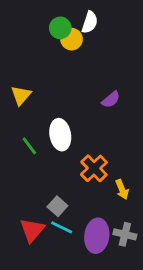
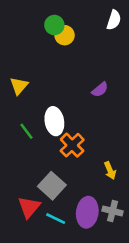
white semicircle: (90, 22) -> (114, 20), moved
orange cross: (94, 168) -> (72, 145), moved
gray square: (57, 206) -> (52, 186), size x1.5
cyan line: (62, 227) -> (56, 219), moved

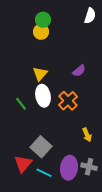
yellow circle: (64, 35) -> (41, 32), moved
yellow triangle: (19, 86) -> (40, 74), moved
orange cross: (72, 145) -> (68, 101), moved

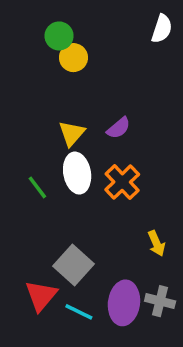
green circle: (43, 20) -> (59, 36), moved
purple semicircle: (79, 71) -> (119, 128), moved

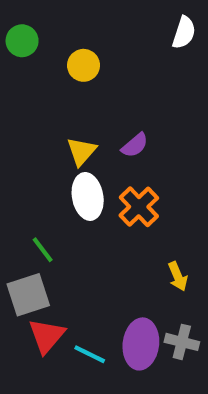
green circle: (59, 36) -> (22, 41), moved
green line: (37, 187) -> (43, 250), moved
gray square: (73, 265) -> (28, 295), moved, turned 30

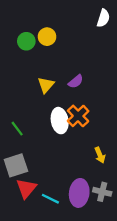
green circle: (22, 41) -> (26, 41), moved
white ellipse: (88, 196) -> (60, 121), moved
green line: (43, 250) -> (17, 129), moved

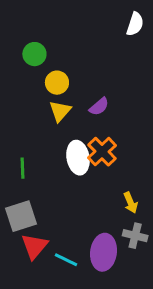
yellow circle: (47, 37) -> (57, 83), moved
green line: (17, 129) -> (22, 168), turned 35
gray cross: (102, 192) -> (135, 236), moved

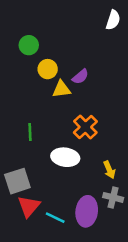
purple semicircle: (99, 107) -> (80, 77), moved
yellow triangle: (60, 111) -> (61, 89), moved, turned 42
white ellipse: (78, 158) -> (65, 157), moved, turned -72
green line: (22, 168) -> (30, 132), moved

